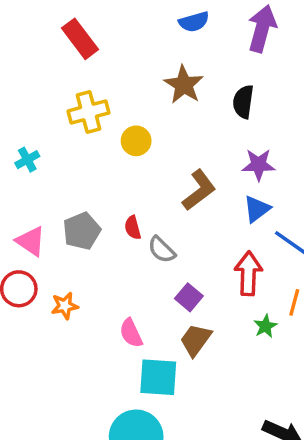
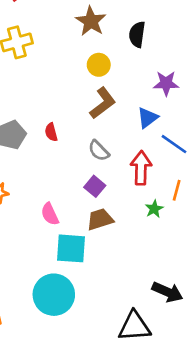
yellow circle: (136, 141) -> (99, 65), moved
purple star: (259, 165) -> (166, 83), moved
gray semicircle: (162, 250) -> (99, 151), moved
brown trapezoid: (196, 340) -> (100, 219), turned 36

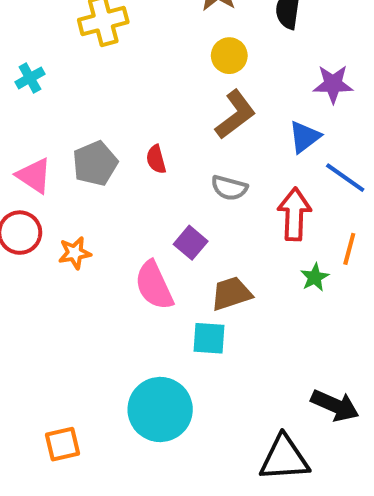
gray semicircle: (99, 151) -> (229, 188), turned -30
purple square: (95, 186) -> (191, 243), moved
pink semicircle: (50, 214) -> (154, 285), size x1.4
cyan square: (71, 248) -> (209, 338), moved, size x0.7

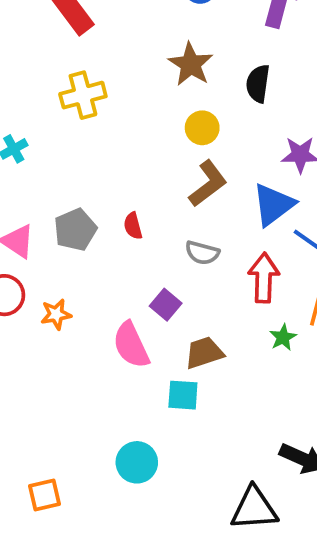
blue triangle: (305, 137) -> (273, 205), size x1.4
cyan circle: (160, 409) -> (137, 462), size x0.7

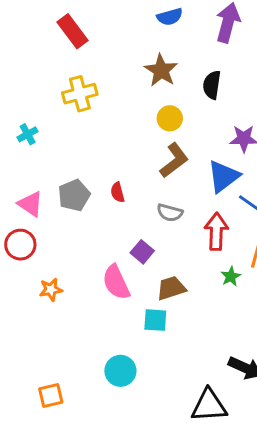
orange star: (56, 314) -> (51, 290), moved

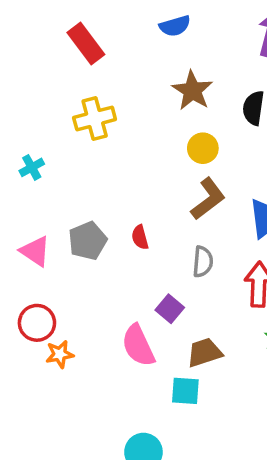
blue semicircle: (170, 17) -> (175, 26), moved
gray semicircle: (170, 213) -> (203, 262), turned -100
red circle: (20, 245) -> (37, 323), moved

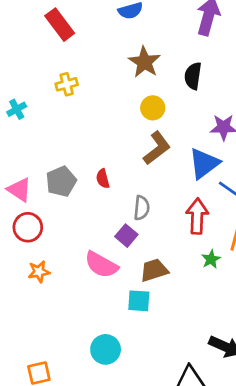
yellow cross: (95, 119) -> (67, 84), size x0.7
cyan cross: (32, 167) -> (17, 109), moved
gray semicircle: (203, 262) -> (142, 208), moved
red circle: (37, 323) -> (28, 227), moved
pink semicircle: (138, 346) -> (101, 265), turned -36

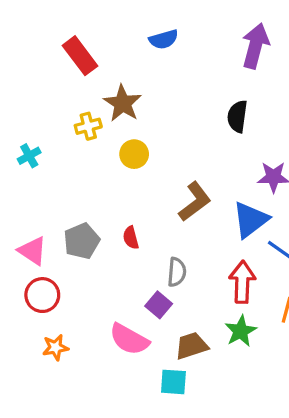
brown star: (144, 62) -> (123, 103), moved
yellow circle: (153, 108) -> (134, 154), moved
green star: (211, 259) -> (241, 331), moved, size x1.4

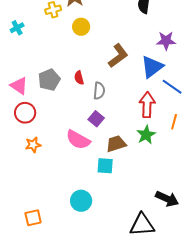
gray semicircle: (177, 272) -> (99, 91), moved

